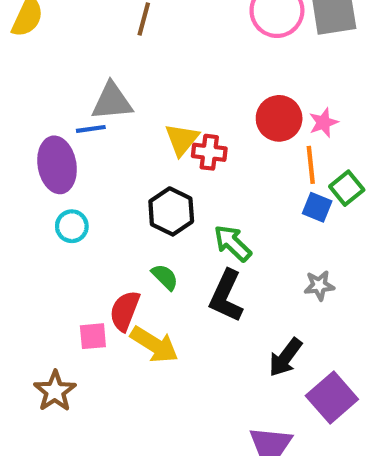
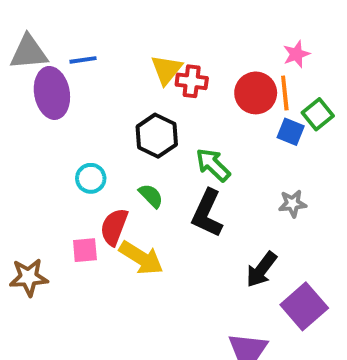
gray triangle: (112, 101) -> (29, 52), moved
red circle: (279, 118) -> (256, 93), moved
cyan circle: (72, 226) -> (91, 178), moved
brown star: (55, 391) -> (29, 277), moved, turned 30

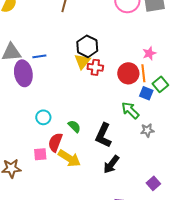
black hexagon: (157, 136) -> (87, 46), moved
green arrow: (213, 165) -> (130, 110), moved
black arrow: (261, 270) -> (111, 164), moved
purple square: (304, 306) -> (153, 183), size x0.6

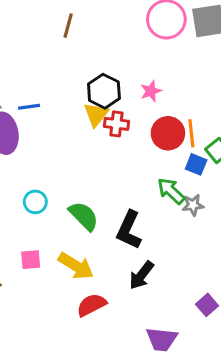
pink star: (149, 53) -> (151, 91), moved
green semicircle: (74, 126) -> (84, 216), size x1.5
gray star: (147, 130) -> (193, 205), moved
red semicircle: (55, 142) -> (91, 305), moved, turned 42

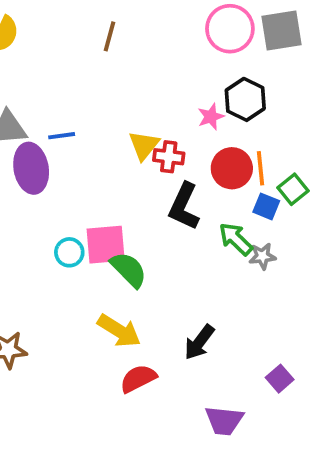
black hexagon: (104, 91) -> (245, 99), moved
black L-shape: (129, 230) -> (184, 206), moved
pink square: (31, 260) -> (106, 245), moved, size x1.6

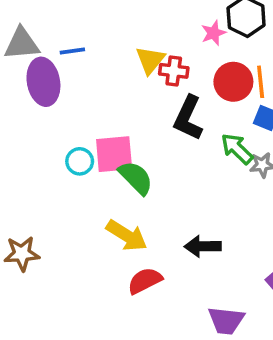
black arrow: (199, 342) -> (203, 246), turned 52

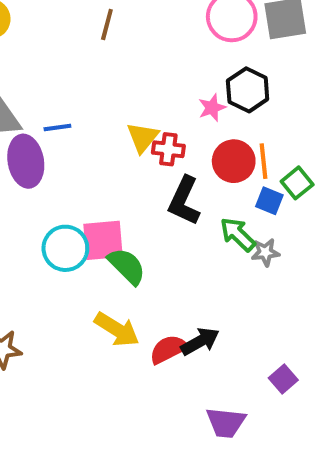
cyan circle: (80, 161) -> (65, 248), size x1.5
black arrow: (203, 246) -> (200, 341), turned 152
red semicircle: (145, 281) -> (168, 349), moved

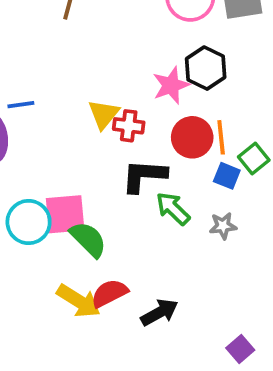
pink star: (212, 108) -> (171, 85), size x1.4
black L-shape: (184, 201) -> (144, 176), turned 69
green arrow: (238, 234) -> (173, 209), moved
red semicircle: (168, 349) -> (109, 293), moved

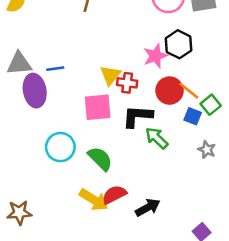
orange line: (221, 137) -> (189, 91), turned -45
pink square: (65, 214) -> (98, 107), moved
gray star: (223, 226) -> (207, 150), moved, turned 30

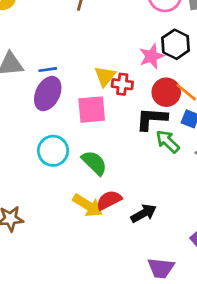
purple ellipse: (35, 91) -> (48, 94), moved, turned 36
black L-shape: (137, 116) -> (152, 119), moved
green arrow: (157, 138) -> (168, 141), moved

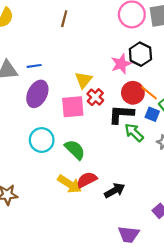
blue line: (48, 70) -> (34, 66), moved
red cross: (122, 84) -> (95, 97), moved, turned 35

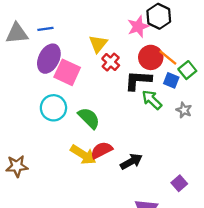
pink square: (73, 107) -> (67, 72), moved, turned 30

